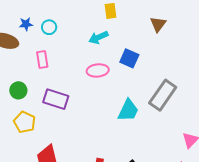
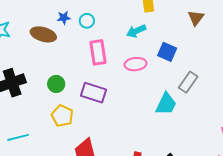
pink rectangle: (42, 59) -> (98, 52), moved, size x1.4
gray rectangle: (163, 95) -> (188, 82), moved, size x0.7

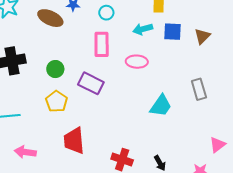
brown triangle: (196, 18) -> (202, 36), moved
cyan circle: (87, 21) -> (106, 13), moved
blue square: (167, 52) -> (173, 32), moved, turned -30
gray rectangle: (188, 82) -> (199, 89), moved, turned -60

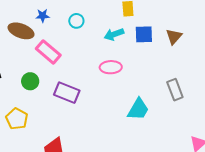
pink rectangle: (102, 44) -> (48, 52), moved, turned -45
yellow pentagon: (57, 101) -> (17, 119), moved

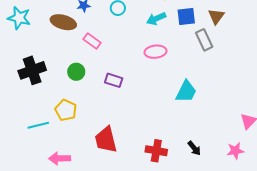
pink rectangle: (48, 52) -> (92, 41), size x0.7
gray rectangle: (175, 90) -> (204, 40), moved
purple rectangle: (67, 93) -> (114, 80), size x0.7

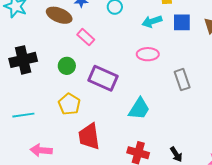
gray rectangle: (204, 40) -> (182, 80), moved
purple rectangle: (114, 80) -> (103, 78), size x1.6
cyan trapezoid: (186, 92) -> (139, 109), moved
yellow pentagon: (66, 110) -> (69, 104), moved

